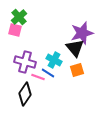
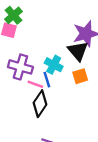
blue line: (48, 73) -> (47, 80), turned 40
black diamond: (25, 94) -> (40, 104), moved

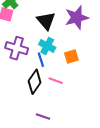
black triangle: (78, 51) -> (46, 21), moved
pink line: (35, 84) -> (56, 81), moved

